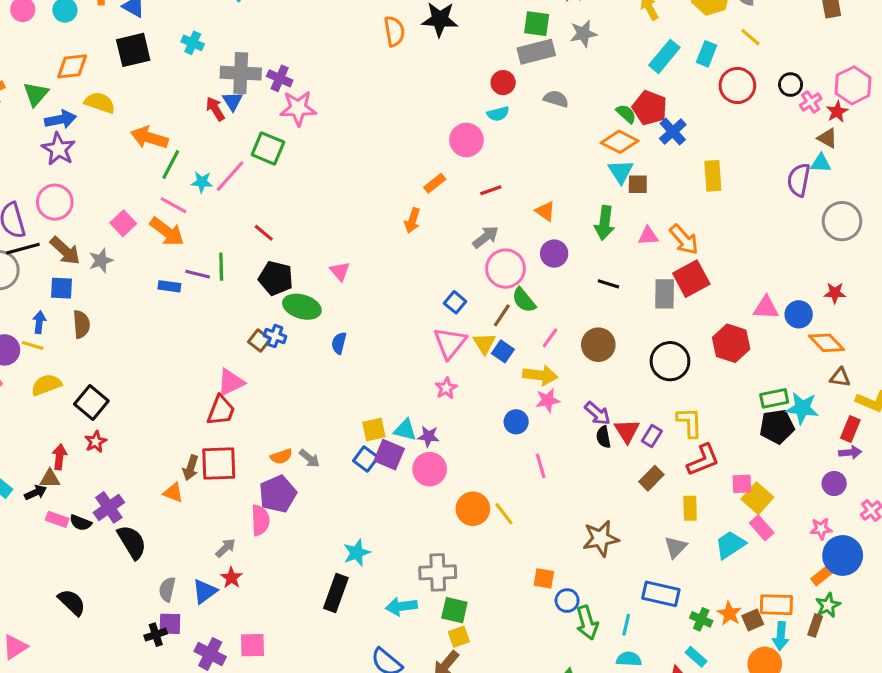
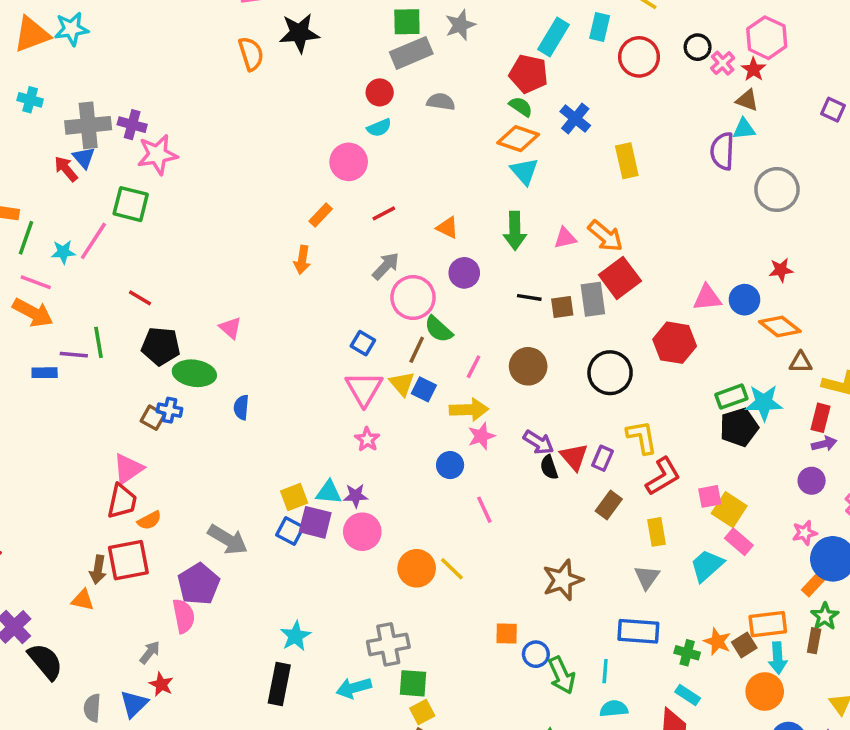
red pentagon: (650, 108) -> (529, 74), moved
brown square: (638, 184) -> (562, 307), moved
orange semicircle: (281, 456) -> (149, 520), moved
gray arrow: (309, 458) -> (228, 540), size x1.6

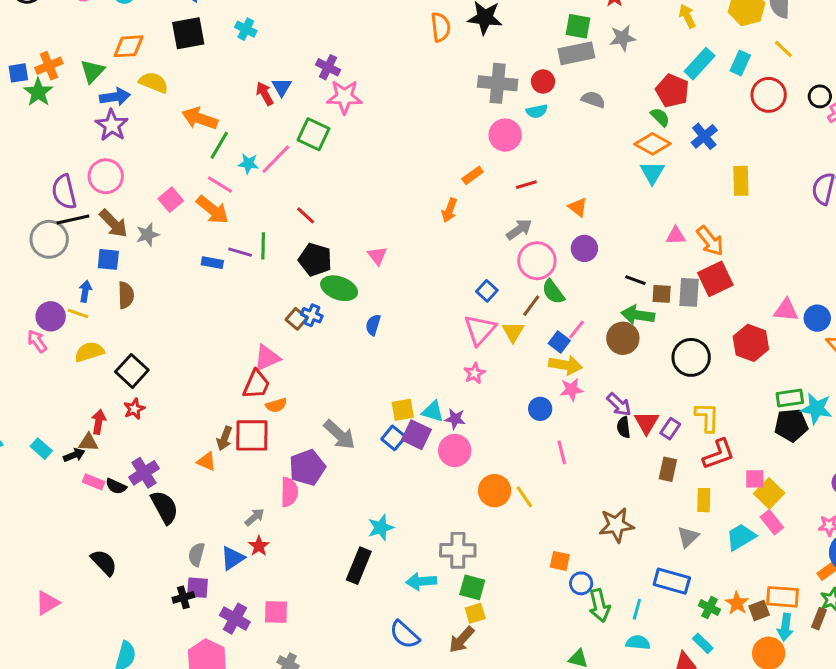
gray cross: (88, 125) -> (498, 83), moved
green arrow: (515, 231) -> (638, 315), moved, turned 88
blue square: (424, 389) -> (559, 342), moved
brown rectangle: (609, 505) -> (668, 469), turned -35

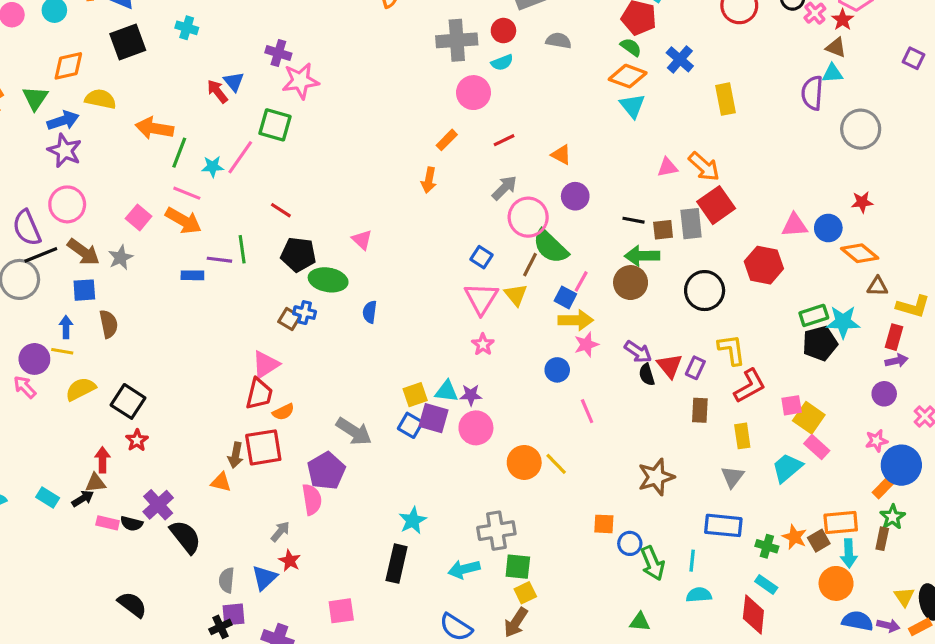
green semicircle: (553, 292) -> (550, 247), size x1.4
pink square: (276, 612) -> (341, 611), moved

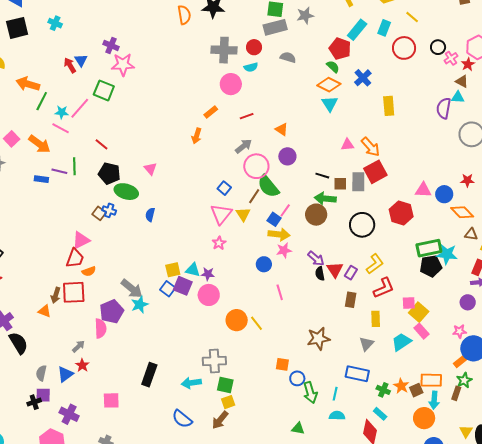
pink line: (187, 193) -> (61, 128), moved
green rectangle: (814, 315) -> (429, 248), size x1.4
yellow L-shape: (732, 350) -> (375, 264), turned 55
cyan star: (413, 521) -> (140, 305), moved

